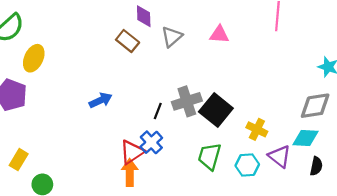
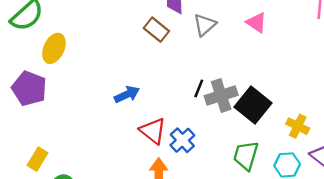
pink triangle: (219, 35) -> (256, 23), turned 30
black line: (158, 111) -> (199, 88), moved
red triangle: (132, 152) -> (153, 131), moved, turned -48

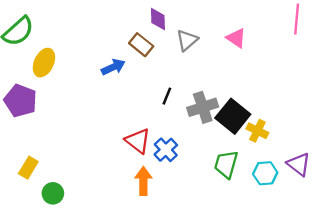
black line: (199, 88) -> (167, 96), moved
blue arrow: (127, 94) -> (113, 67), moved
yellow cross: (298, 126) -> (257, 131), moved

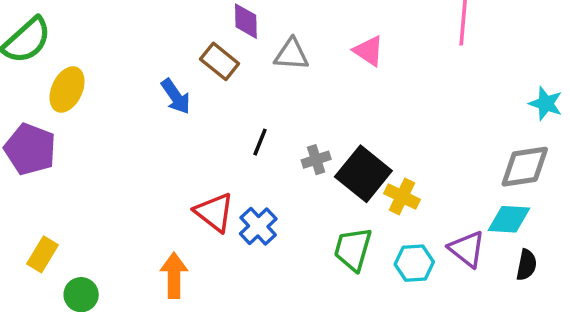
gray triangle: (187, 40) -> (291, 54), turned 45
blue arrow: (113, 67) -> (176, 96), turned 80
gray cross: (203, 107) -> (316, 160), size x0.6
orange arrow: (143, 181) -> (174, 275), moved

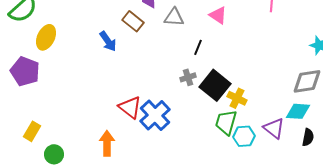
black line: (260, 142) -> (198, 47), moved
blue cross: (258, 226) -> (155, 115), size x1.4
green trapezoid: (353, 249) -> (226, 122), moved

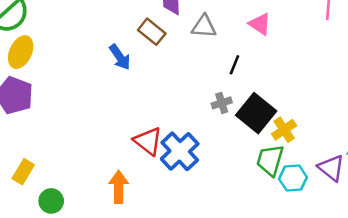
yellow ellipse: (46, 37) -> (21, 52), moved
yellow cross: (237, 98) -> (284, 130), turned 30

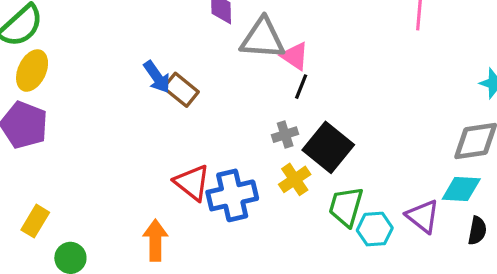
pink triangle: (260, 24) -> (295, 56), moved
gray triangle: (204, 27) -> (263, 38), size x1.4
brown rectangle: (152, 32) -> (181, 90), moved
yellow cross: (284, 130) -> (295, 179), moved
blue cross: (180, 151) -> (232, 195), turned 30

